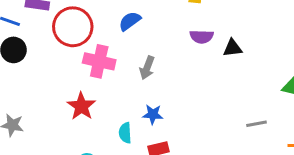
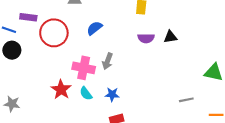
black triangle: (233, 48) -> (170, 37), moved
pink cross: (99, 61) -> (84, 68), moved
cyan semicircle: (125, 133) -> (86, 93), moved, turned -32

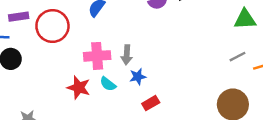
gray arrow: (108, 61) -> (127, 55), moved
gray line: (186, 100) -> (237, 57), moved

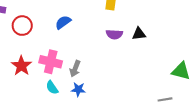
red circle: (52, 26) -> (22, 26), size x0.7
red star: (79, 88) -> (21, 66), moved

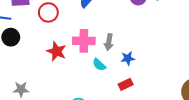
cyan semicircle: (52, 87) -> (99, 65), moved
blue star: (78, 89) -> (128, 58), moved

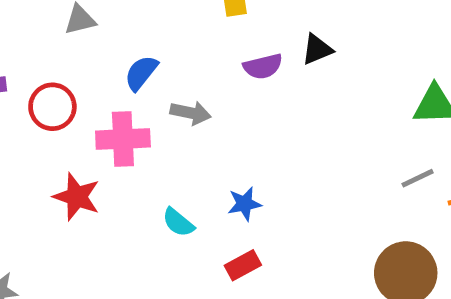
pink cross: (84, 41) -> (123, 139), moved
gray arrow: (109, 42) -> (191, 113), moved, turned -84

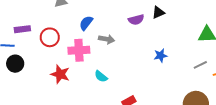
blue star: (244, 204) -> (161, 56), moved
cyan semicircle: (178, 222) -> (101, 76), moved

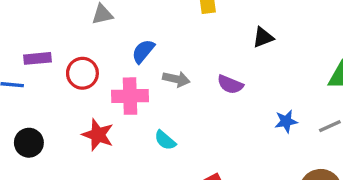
purple semicircle: (136, 20) -> (230, 84), moved, turned 35
blue star: (161, 56) -> (286, 121), moved
black circle: (15, 64) -> (29, 143), moved

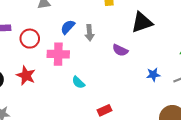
black triangle: (263, 37) -> (142, 22), size x1.6
gray arrow: (176, 79) -> (90, 33), moved, turned 70
red star: (98, 135) -> (26, 75), moved

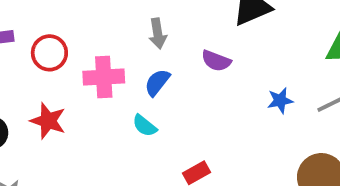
blue semicircle: (68, 27) -> (157, 82), moved

